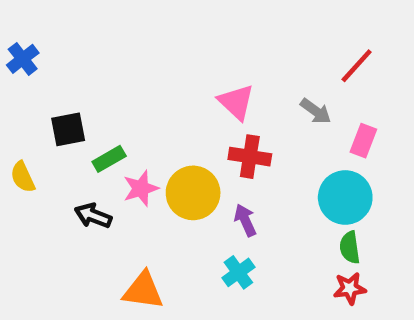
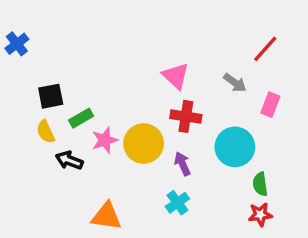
yellow semicircle: (23, 177) -> (46, 132), moved
cyan circle: (345, 197) -> (235, 147), moved

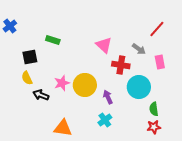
pink rectangle: (270, 105) -> (160, 62), turned -32
red cross: (186, 116) -> (121, 65), moved
green rectangle: (81, 118) -> (53, 40), moved, turned 48

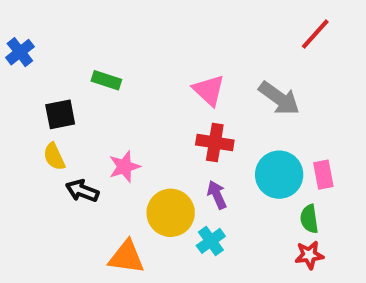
red line: (157, 29) -> (315, 34), moved
gray arrow: (139, 49) -> (279, 98), size x1.5
pink rectangle: (160, 62) -> (323, 175), moved
red cross: (121, 65) -> (215, 143), moved
yellow circle: (85, 85) -> (171, 213), moved

